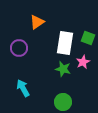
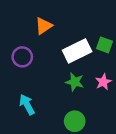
white rectangle: (65, 43) -> (77, 51), turned 55
pink star: (83, 62) -> (103, 82), moved

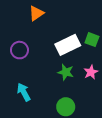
orange triangle: (44, 26) -> (36, 13), moved

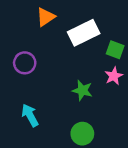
white rectangle: (68, 45) -> (84, 33), moved
pink star: (91, 72) -> (114, 76), moved

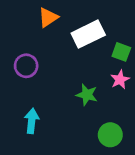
cyan arrow: (30, 115) -> (32, 121), turned 35
green circle: (82, 134) -> (110, 135), moved

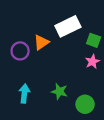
orange triangle: (48, 17) -> (41, 42), moved
green star: (87, 95) -> (59, 91), moved

